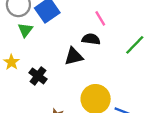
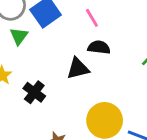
pink line: (100, 18) -> (92, 18), moved

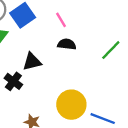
black triangle: (78, 68) -> (32, 62), moved

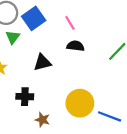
black cross: (13, 81) -> (25, 97), moved, turned -35

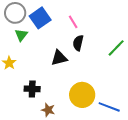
black semicircle: (75, 46) -> (78, 43), turned -84
black triangle: (42, 62) -> (59, 58), moved

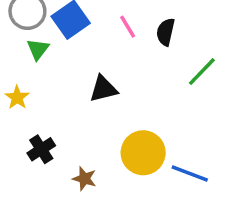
black semicircle: (78, 43) -> (166, 32), moved
black cross: (32, 89) -> (41, 149), moved, turned -35

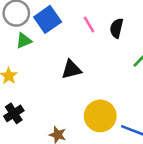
green triangle: (38, 49) -> (24, 41), turned 30
black cross: (41, 149) -> (14, 113), moved

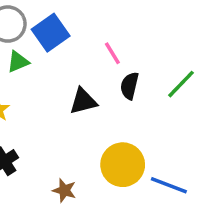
pink line: (89, 24) -> (112, 53), moved
black semicircle: (117, 28) -> (130, 86), moved

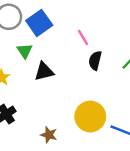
green triangle: (18, 62) -> (25, 51), moved, turned -42
black triangle: (83, 101) -> (44, 72), moved

